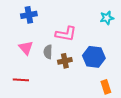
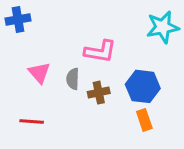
blue cross: (29, 15) -> (18, 19), moved
cyan star: (107, 18) -> (163, 27), size x1.5
orange rectangle: (106, 87) -> (144, 120), moved

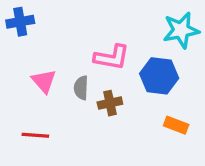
blue hexagon: (143, 86) -> (159, 76), moved
orange rectangle: (144, 120) -> (176, 125), moved, turned -50

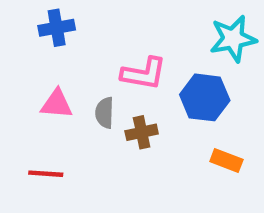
blue cross: (20, 22) -> (57, 28), moved
pink triangle: (44, 81) -> (57, 104), turned -44

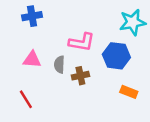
red line: (46, 174) -> (26, 99), turned 54

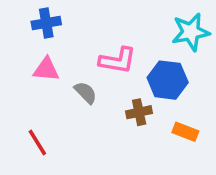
pink triangle: (32, 60) -> (46, 69), moved
gray semicircle: (59, 65) -> (86, 93), turned 133
brown cross: (80, 76) -> (139, 112), moved

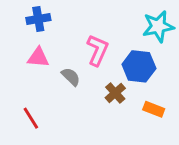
pink L-shape: (118, 60) -> (97, 50), turned -76
brown cross: (139, 112) -> (115, 93), turned -30

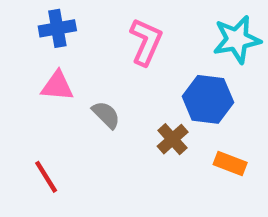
pink L-shape: (97, 50) -> (146, 42), moved

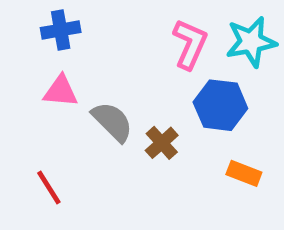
pink L-shape: (146, 42) -> (190, 44), moved
gray semicircle: (106, 115) -> (112, 122), size x1.4
brown cross: (173, 139) -> (162, 143), moved

